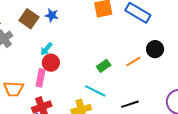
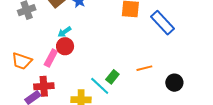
black circle: (155, 49) -> (174, 83), moved
green rectangle: (104, 66) -> (112, 77), moved, turned -32

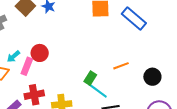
cyan arrow: (64, 32) -> (13, 56), moved
red cross: (44, 86) -> (34, 95), moved
cyan line: (100, 86) -> (98, 90), moved

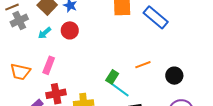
red circle: (40, 53) -> (70, 30), moved
cyan arrow: (13, 56) -> (45, 33), moved

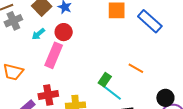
pink rectangle: (49, 65) -> (54, 55), moved, size x1.4
orange line: (143, 65) -> (136, 68), turned 49
black circle: (174, 76) -> (165, 98), moved

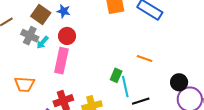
gray cross: (13, 21) -> (30, 36), moved, turned -30
cyan line: (112, 92) -> (125, 87), turned 50

